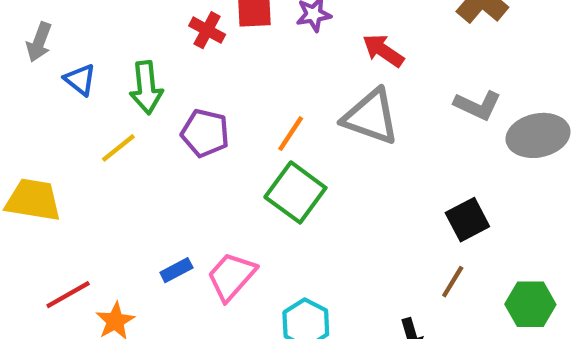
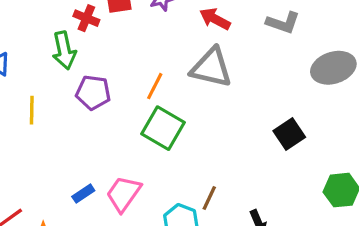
green arrow: (146, 88) -> (64, 50), moved
gray L-shape: (478, 105) -> (283, 23), moved
yellow line: (118, 148) -> (32, 110), turned -44
brown line: (453, 282) -> (209, 198), moved

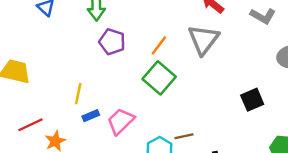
gray triangle: (211, 68) -> (203, 40), turned 44
yellow line: (32, 110) -> (78, 94), moved
brown line: (209, 198) -> (184, 136), turned 42

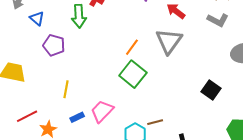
purple pentagon: (112, 42) -> (54, 45), moved
black square: (252, 100) -> (211, 90), turned -30
blue rectangle: (91, 116) -> (77, 117), moved

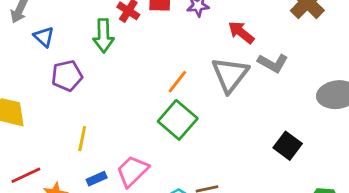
gray L-shape: (218, 20) -> (273, 63), moved
purple pentagon: (54, 45) -> (67, 76), turned -30

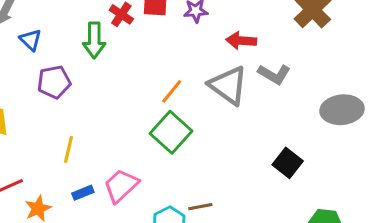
red arrow: (241, 32) -> (241, 41), turned -36
gray triangle: (230, 75) -> (228, 85), turned -33

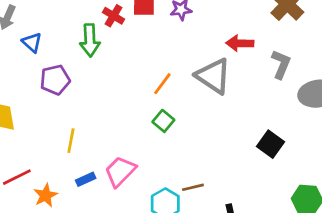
red arrow: (241, 41) -> (240, 43), moved
gray L-shape: (274, 74) -> (281, 64), moved, turned -96
green square: (171, 132) -> (163, 121), size x0.6

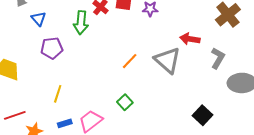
green square: (163, 121) -> (125, 102), moved

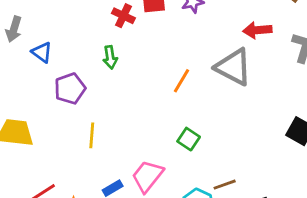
green arrow: (81, 23) -> (110, 57), moved, size x0.7
yellow line: (58, 94) -> (92, 135), moved

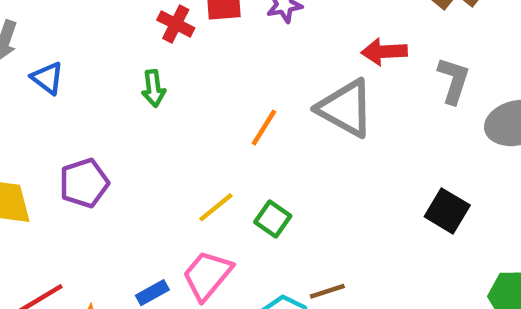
purple pentagon: (70, 89) -> (84, 183), moved
yellow line: (92, 135) -> (216, 207), moved, turned 45

